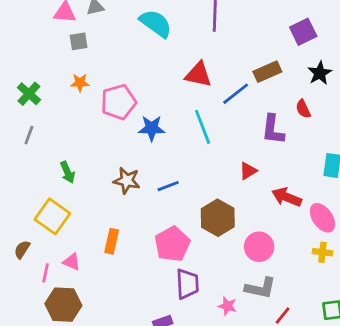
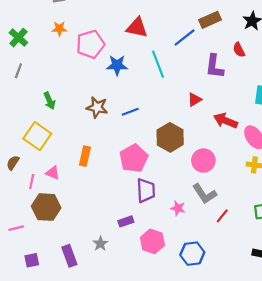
red triangle: (198, 74) -> (137, 28), moved
gray L-shape: (260, 288) -> (205, 194), turned 45

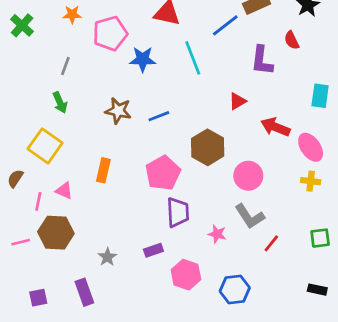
gray line: (18, 71) -> (65, 66), moved
pink line: (16, 228) -> (21, 242), moved
gray star: (100, 244) -> (107, 257), moved

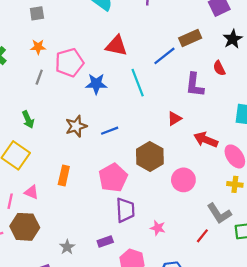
gray line: (65, 66) -> (39, 77), moved
brown star: (118, 111) -> (76, 126), turned -30
gray L-shape: (250, 216) -> (219, 213), moved

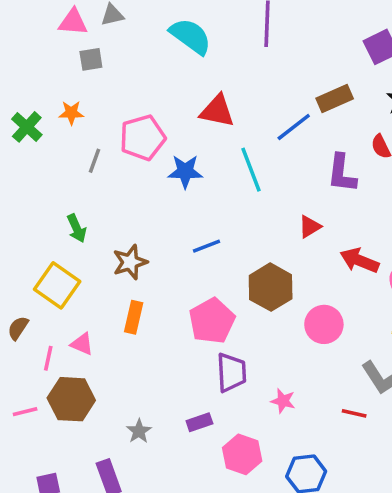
orange star: (38, 47) -> (71, 113), moved
brown star: (76, 126) -> (130, 262), moved
red line: (202, 236) -> (354, 413), turned 64

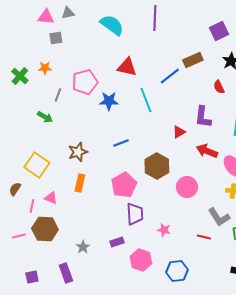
purple L-shape: (342, 173) -> (203, 117), moved
green arrow: (77, 228) -> (45, 117), moved, turned -35

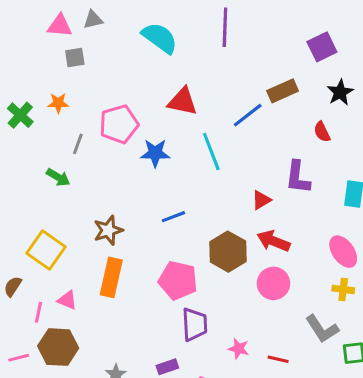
red arrow: (207, 151) -> (273, 241), moved
orange rectangle: (80, 183) -> (111, 277), size x1.4
pink pentagon: (124, 185) -> (178, 280), turned -30
red line: (204, 237) -> (278, 359), moved

